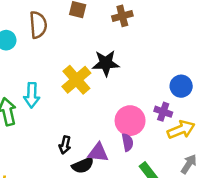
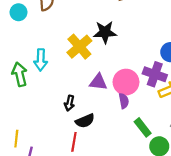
purple cross: (163, 112) -> (155, 74), size x1.5
purple triangle: (98, 153) -> (98, 82), moved

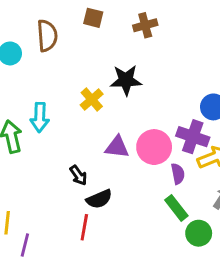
yellow cross: (79, 47) -> (92, 100), size x0.7
purple semicircle: (124, 101) -> (178, 174), moved
black arrow: (69, 103) -> (78, 175), turned -48

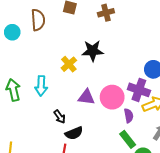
cyan arrow: (40, 117) -> (41, 86), moved

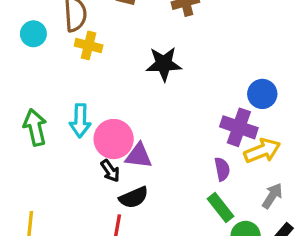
yellow cross: (69, 64) -> (89, 45), moved, turned -35
purple triangle: (86, 97) -> (139, 156), moved
pink circle: (112, 97) -> (114, 139), moved

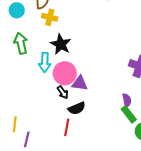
black star: (164, 64) -> (61, 44), moved, turned 30
green arrow: (35, 127) -> (21, 43), moved
purple semicircle: (222, 169) -> (127, 100), moved

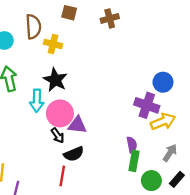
yellow cross: (50, 17) -> (53, 44), moved
green rectangle: (129, 114) -> (134, 161), turned 48

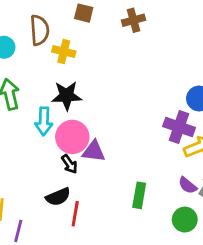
black star: (55, 80) -> (67, 96), turned -30
purple semicircle: (132, 145) -> (188, 185), moved, turned 140
black semicircle: (74, 154) -> (58, 197), moved
green rectangle: (134, 161) -> (139, 195), moved

